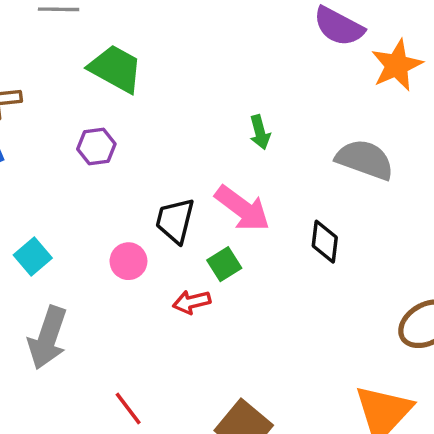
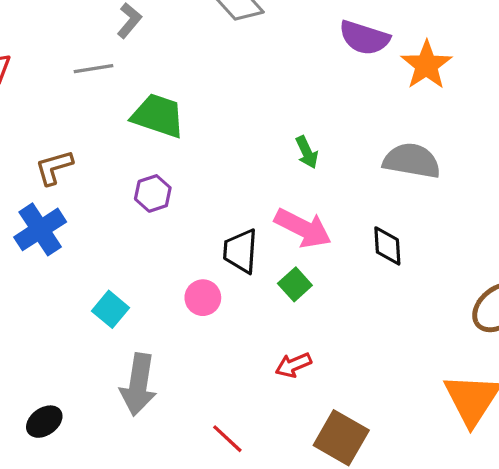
red arrow: (192, 302) -> (293, 365), moved

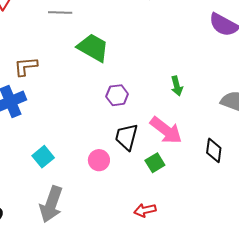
purple hexagon: (153, 193) -> (117, 95), moved

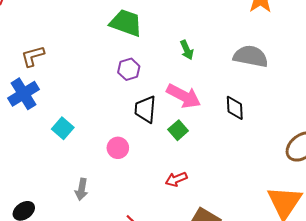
green trapezoid: (93, 48) -> (126, 23), moved
cyan square: (43, 157) -> (63, 128), moved
pink circle: (99, 160) -> (118, 148), moved
gray arrow: (51, 204) -> (82, 189), size x0.6

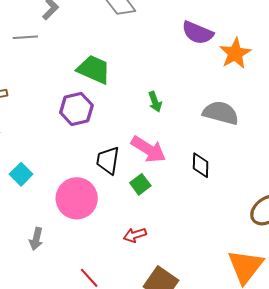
purple hexagon: (129, 69) -> (76, 109), moved, size x1.4
pink circle: (118, 148) -> (77, 198), size x1.8

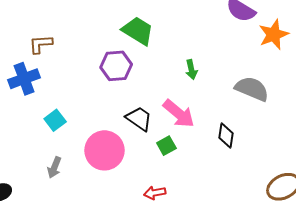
black trapezoid: (108, 160) -> (139, 119), turned 108
gray arrow: (36, 239) -> (54, 168), moved

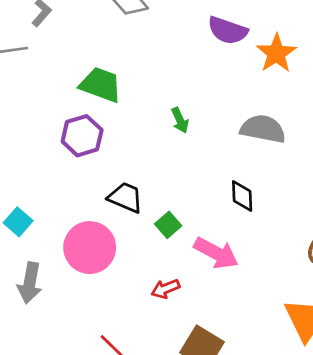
pink arrow: (179, 114) -> (216, 253), moved
gray arrow: (54, 168) -> (30, 283), size x1.4

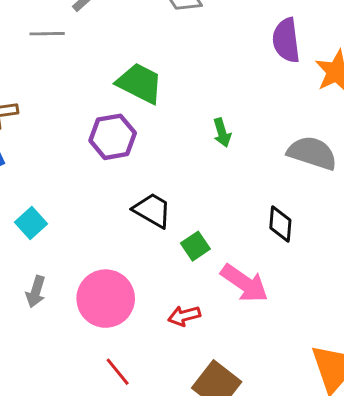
purple semicircle: (228, 30) -> (286, 40), turned 57
pink circle: (90, 248) -> (106, 299), moved
gray arrow: (30, 283) -> (36, 292), size x0.7

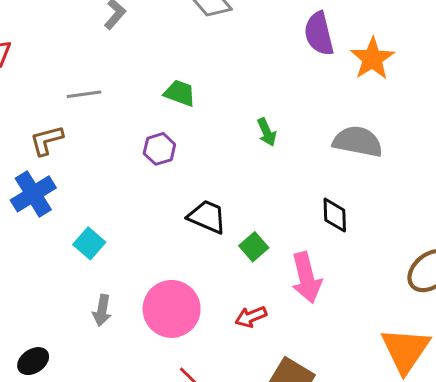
gray line: (47, 34) -> (84, 94), moved
green trapezoid: (140, 83) -> (180, 93), size x0.7
purple hexagon: (113, 137) -> (159, 149), size x0.7
pink arrow: (244, 283) -> (306, 278), turned 48

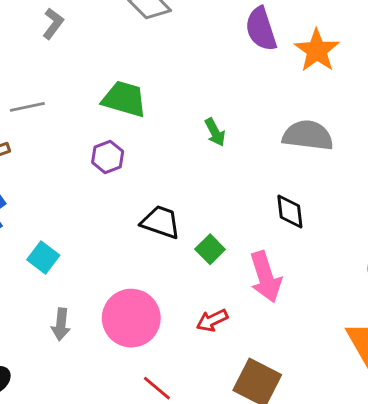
green trapezoid: (180, 93) -> (124, 99), size x1.4

